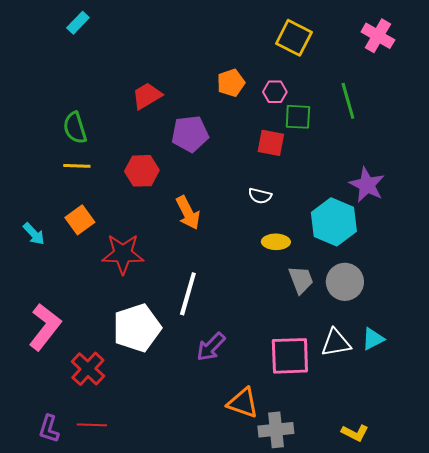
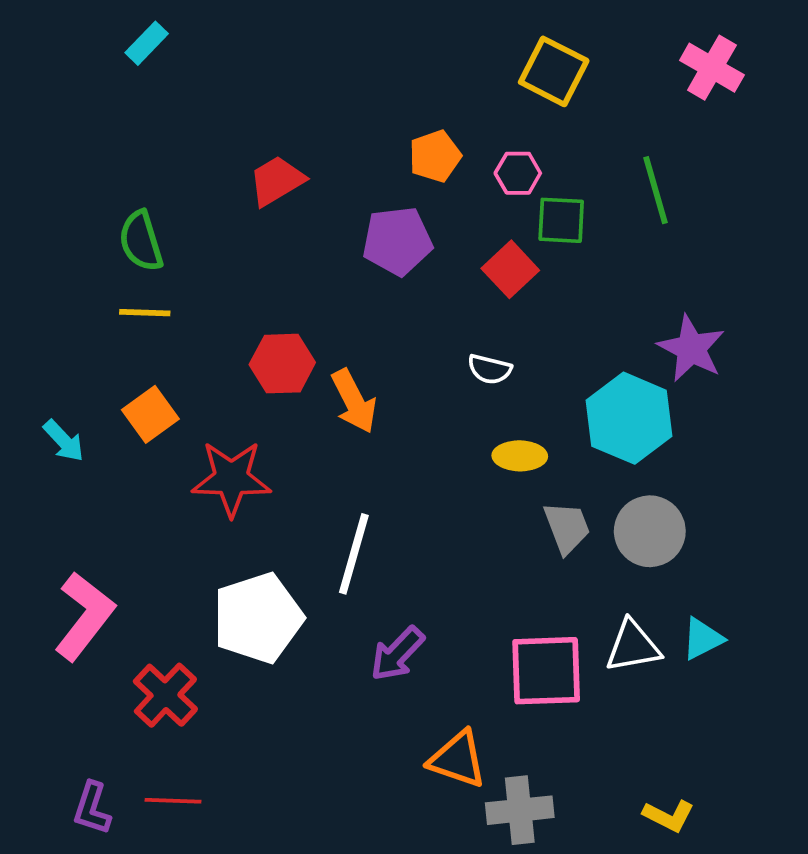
purple pentagon: (190, 134) -> (397, 241), moved
red square: (271, 143) -> (510, 269), turned 36
red hexagon: (142, 171) -> (282, 364), moved

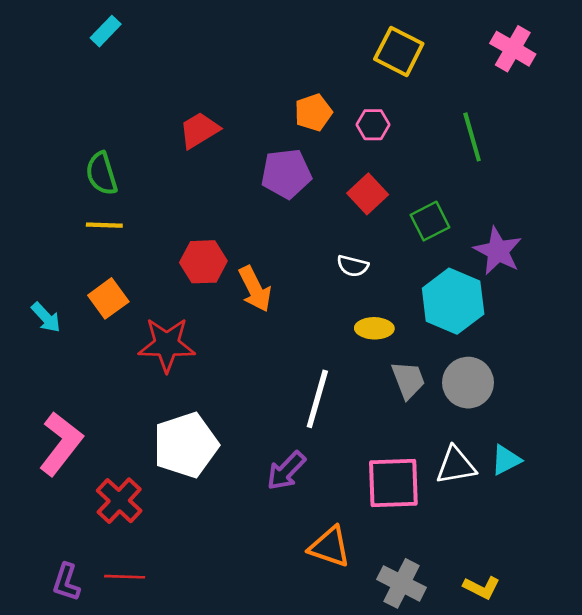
green square: (561, 220) -> (430, 221), moved, turned -30
white line: (354, 554) -> (317, 399), moved
gray cross: (520, 810) -> (402, 583), moved, turned 33

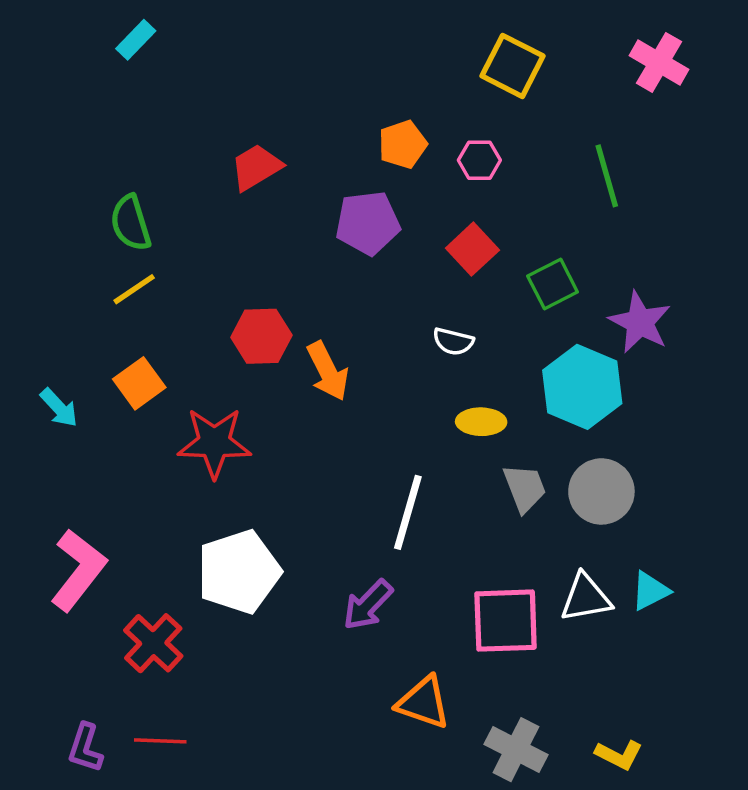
yellow line: (104, 225) -> (134, 289), turned -36

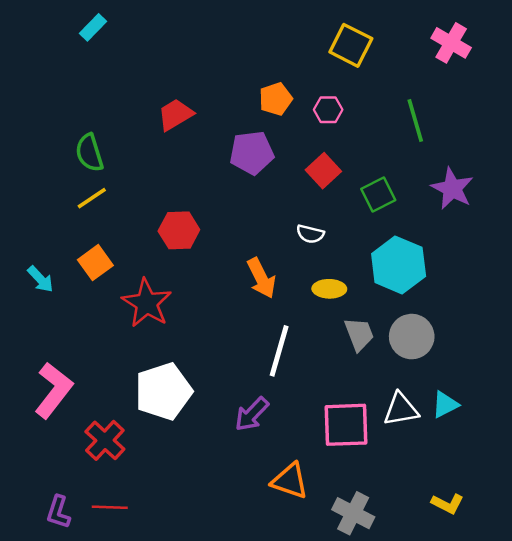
purple star: (640, 322) -> (452, 189), moved
orange arrow: (328, 371) -> (261, 278), moved
red star: (214, 443) -> (147, 303), turned 30
yellow L-shape: (619, 755) -> (447, 504), moved

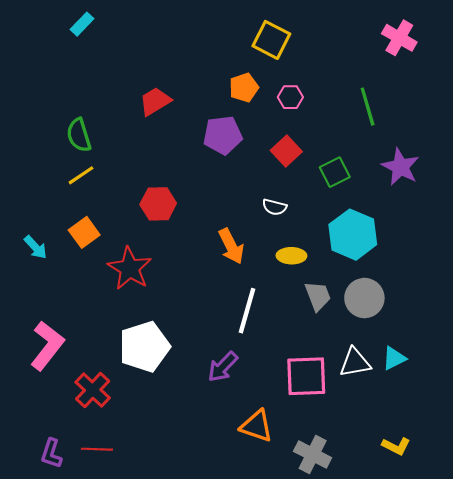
yellow square: (351, 45) -> (271, 40), moved

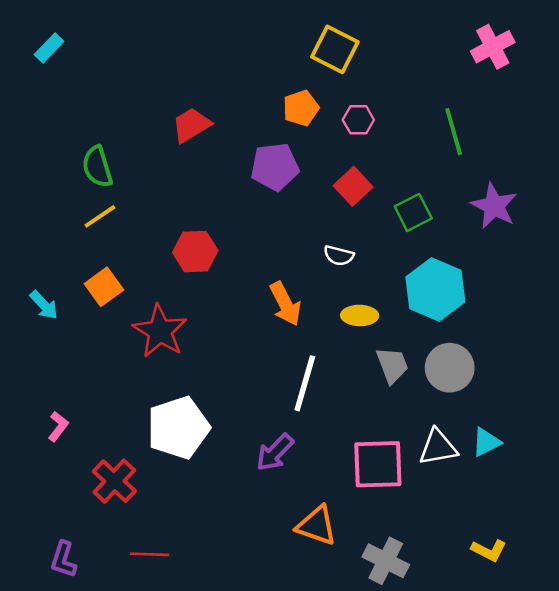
cyan rectangle: (82, 24) -> (49, 48), moved
pink cross: (399, 38) -> (493, 47), turned 32
pink L-shape: (47, 346) -> (58, 426), size x0.5
red line: (97, 449) -> (150, 554), moved

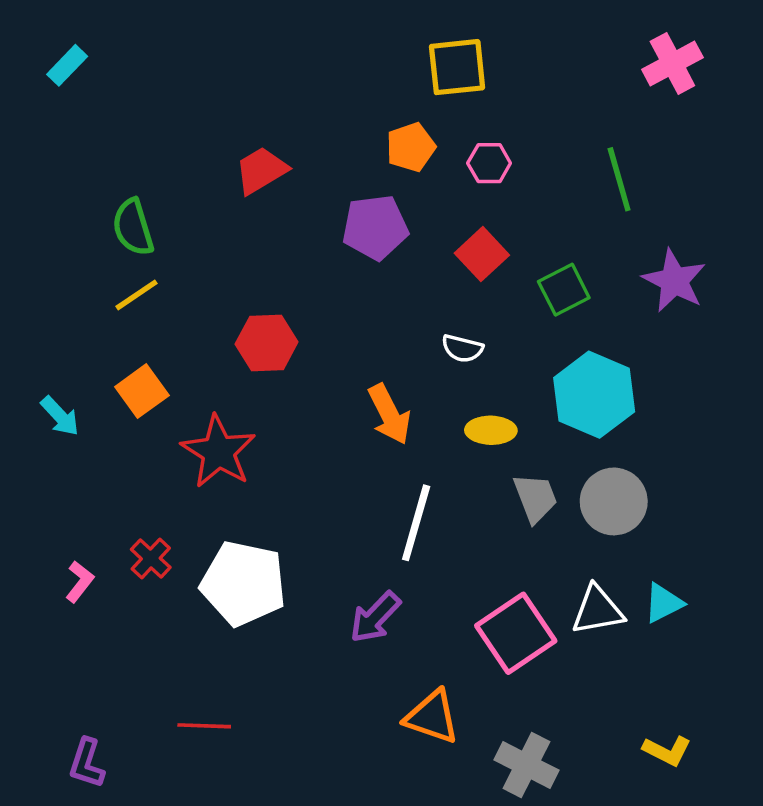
yellow square: (335, 49) -> (457, 67), turned -33
white pentagon: (178, 428) -> (243, 583), turned 30
pink square: (378, 464) -> (516, 633), turned -32
red cross: (114, 481) -> (151, 558), moved, size x0.7
red line: (150, 554) -> (204, 726), moved

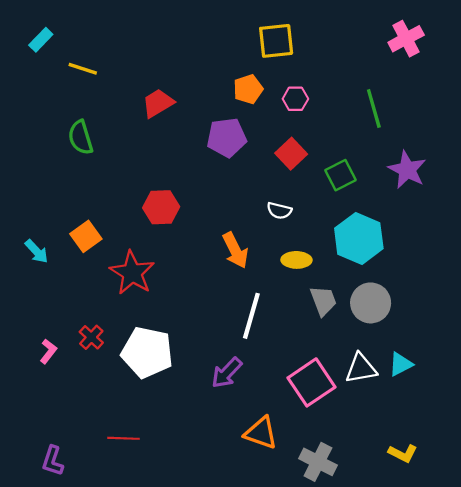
yellow line: (137, 295) -> (83, 69), moved, turned 52

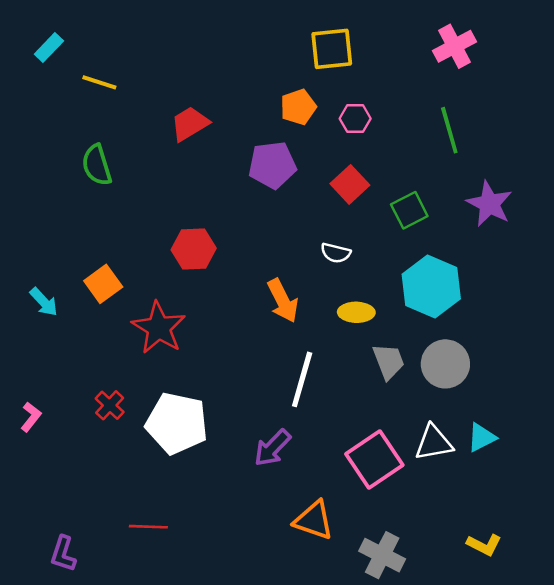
pink cross: (406, 39) -> (454, 46), moved
pink L-shape: (48, 351) -> (31, 417), moved

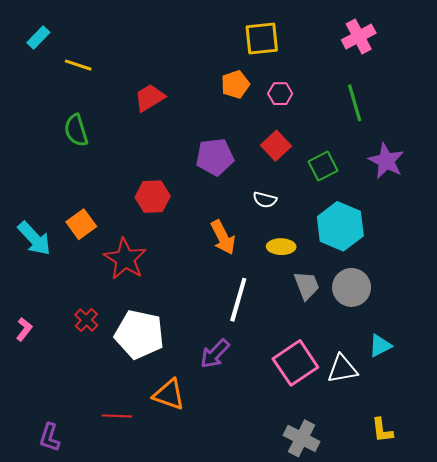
purple pentagon: (272, 165) -> (215, 157), moved
cyan arrow: (44, 302) -> (34, 238), size x1.5
white triangle: (434, 443) -> (342, 369), moved
orange triangle: (314, 520) -> (169, 395), moved
yellow L-shape: (484, 545) -> (382, 430), turned 56

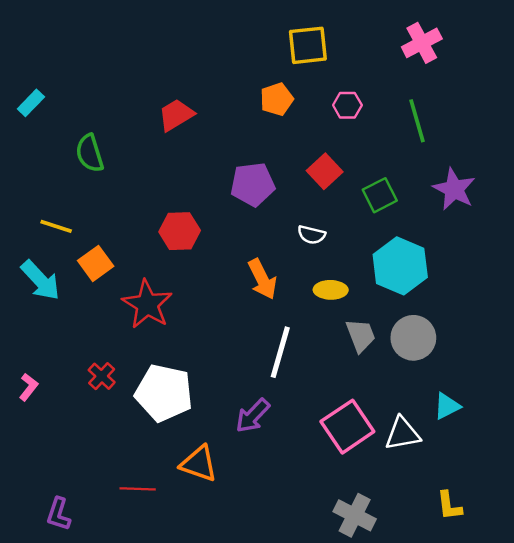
cyan rectangle: (38, 38) -> (31, 103), moved
yellow line: (78, 65) -> (56, 226), moved
pink hexagon: (280, 94) -> (347, 105), moved

